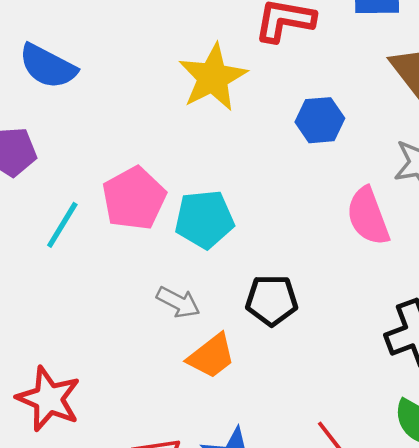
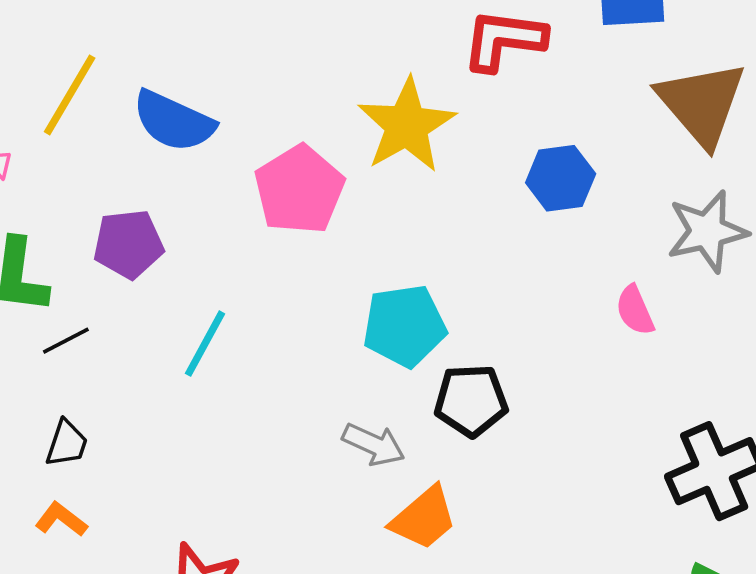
pink pentagon: (134, 198) -> (299, 190), moved
pink semicircle: (368, 216) -> (635, 310), size x0.6
black pentagon: (272, 300) -> (471, 401), moved

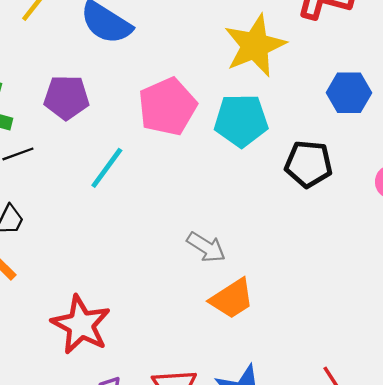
pink pentagon: (299, 190) -> (167, 107), moved
cyan pentagon: (405, 326) -> (241, 120), moved
black pentagon: (471, 401) -> (309, 164), moved

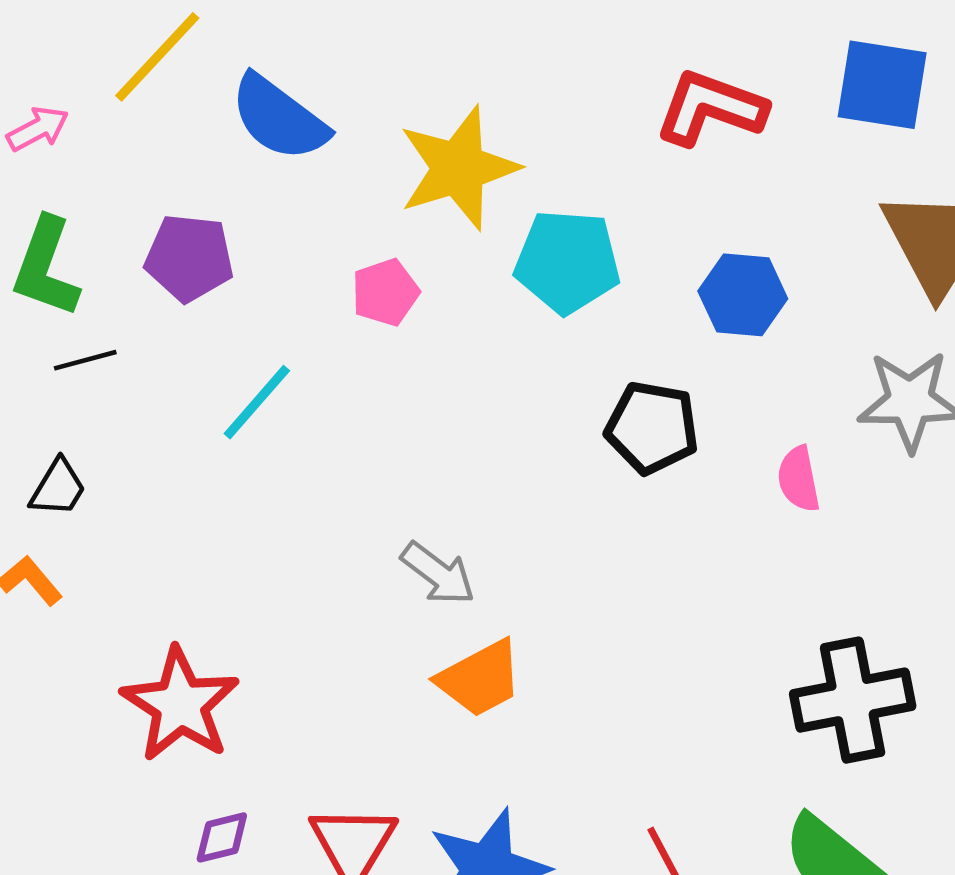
yellow star: (255, 46) -> (458, 168), moved
pink pentagon: (167, 107) -> (385, 292), size x0.6
cyan pentagon: (241, 120) -> (567, 262), moved

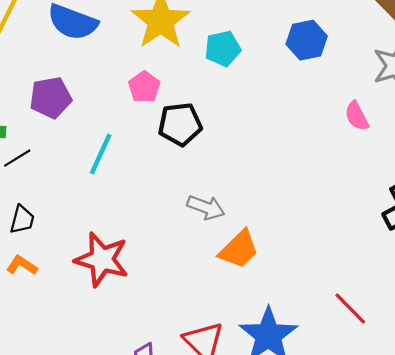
cyan pentagon: (567, 262) -> (223, 49), size x0.7
black pentagon: (652, 428) -> (180, 124), moved
red star: (180, 705) -> (102, 259), moved

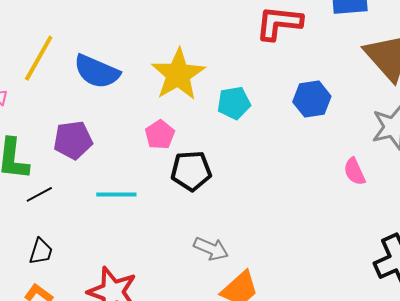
cyan line: (101, 154) -> (116, 195), turned 63

